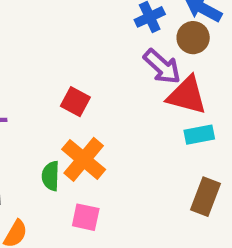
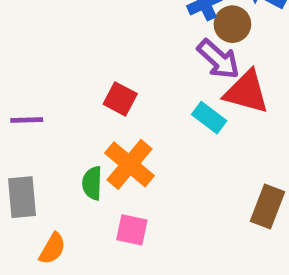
brown circle: (193, 38) -> (232, 24), moved
cyan rectangle: (199, 135) -> (209, 118), moved, turned 48

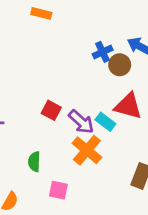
purple arrow: (218, 59) -> (81, 122), moved
orange cross: (130, 164) -> (87, 150), moved

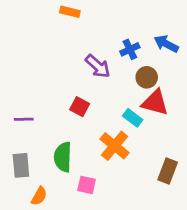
brown circle: (120, 65) -> (147, 77), moved
purple arrow: (81, 122) -> (98, 66), moved
green semicircle: (34, 162) -> (63, 157), size x1.5

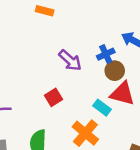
blue cross: (130, 49) -> (106, 54), moved
red square: (80, 107) -> (54, 97), turned 30

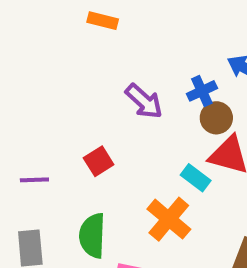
red square: (54, 97) -> (99, 161), moved

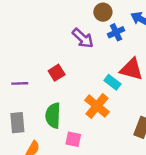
brown circle: (216, 118) -> (103, 12), moved

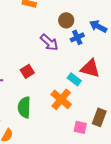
pink square: (73, 139) -> (80, 127), moved

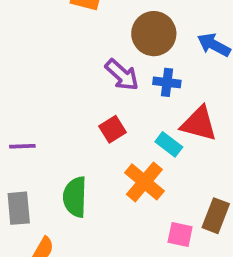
brown circle: (66, 20) -> (154, 34), size x1.5
blue cross: (77, 37) -> (167, 82), moved, turned 32
red square: (27, 71) -> (113, 129), moved

